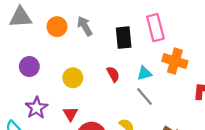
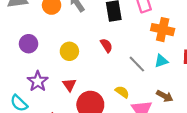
cyan triangle: (144, 73) -> (161, 61), moved

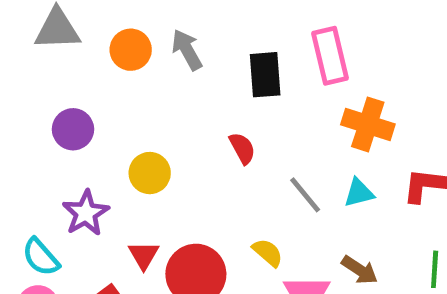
yellow circle: (69, 51) -> (150, 173), moved
red triangle: (69, 85) -> (144, 255), moved

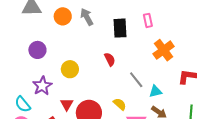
pink rectangle: (330, 56) -> (148, 20), size x0.6
orange cross: (368, 124) -> (164, 50), turned 35
cyan triangle: (359, 193) -> (155, 91), moved

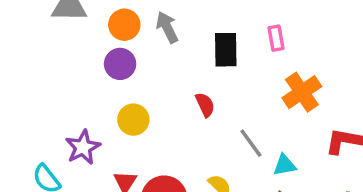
purple circle: (37, 50) -> (120, 64), moved

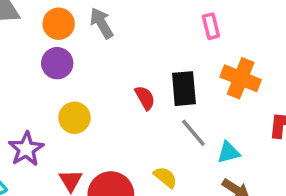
black rectangle: (226, 50) -> (184, 89), moved
orange cross: (302, 92) -> (241, 78), turned -30

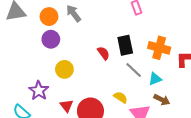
orange cross: (241, 78) -> (159, 48), moved

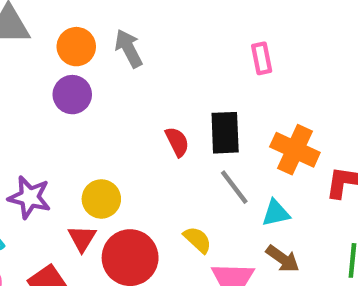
yellow circle: (64, 69) -> (101, 199), moved
purple star: (39, 91) -> (29, 197), turned -30

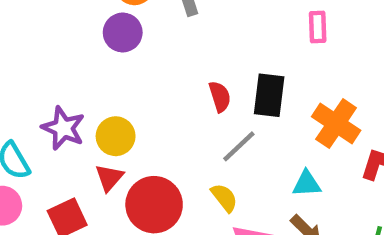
gray line: (234, 187) -> (239, 146), moved, turned 75
yellow circle: (101, 199) -> (116, 136), moved

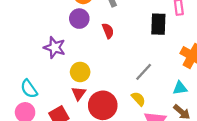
black rectangle: (269, 95) -> (158, 24), moved
red semicircle: (220, 97) -> (108, 31), moved
purple star: (63, 128) -> (55, 47), moved

